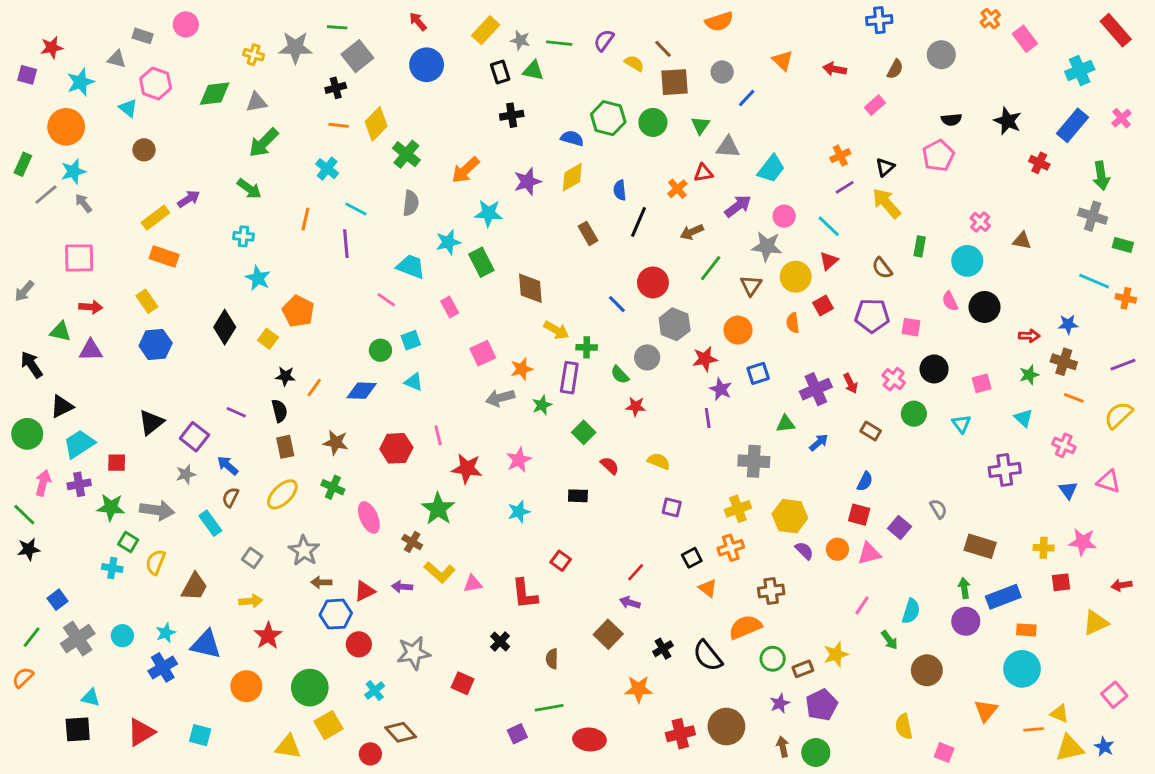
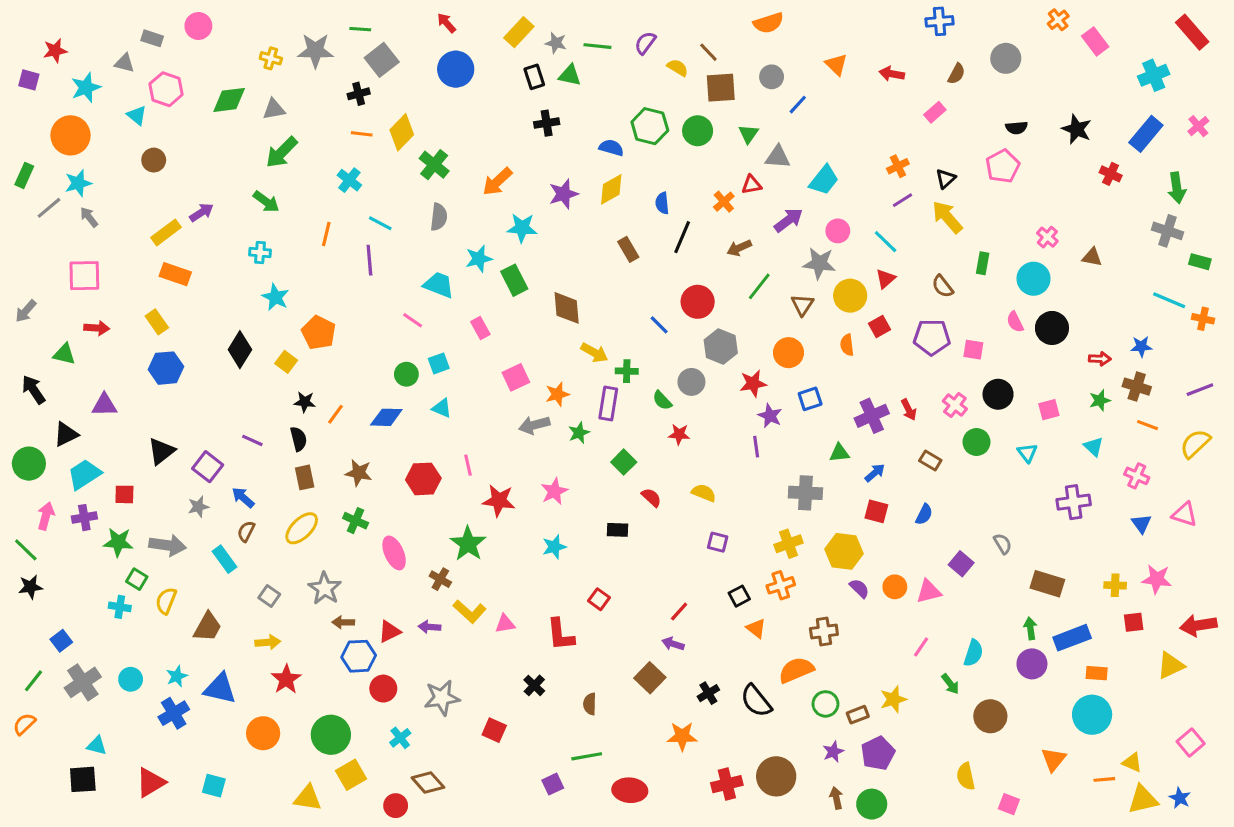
purple triangle: (91, 350) -> (104, 405), moved
red square: (859, 515) -> (876, 511), moved
red arrow: (1121, 585) -> (1198, 625), size x1.6

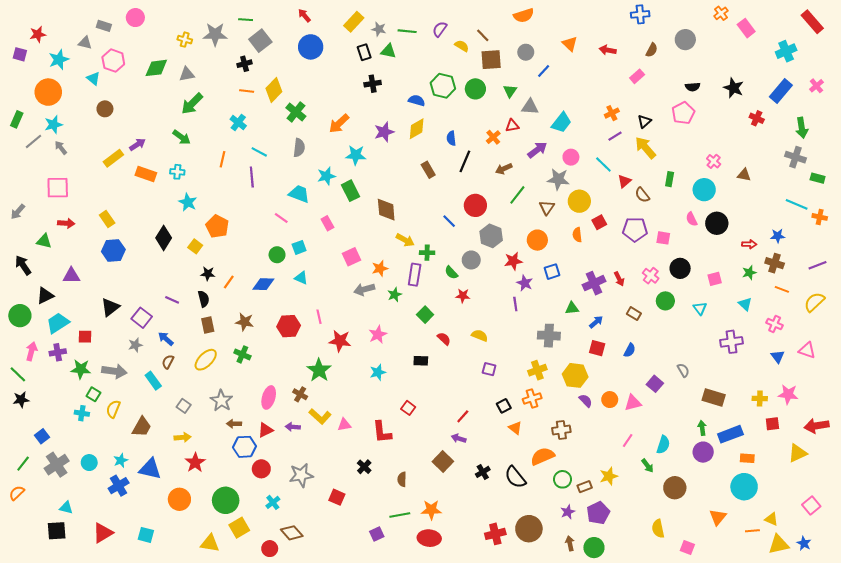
orange rectangle: (175, 274) -> (146, 174), moved
red triangle: (886, 279) -> (624, 181), moved
pink ellipse: (394, 553) -> (269, 397), moved, turned 40
orange star: (682, 736) -> (431, 510), moved

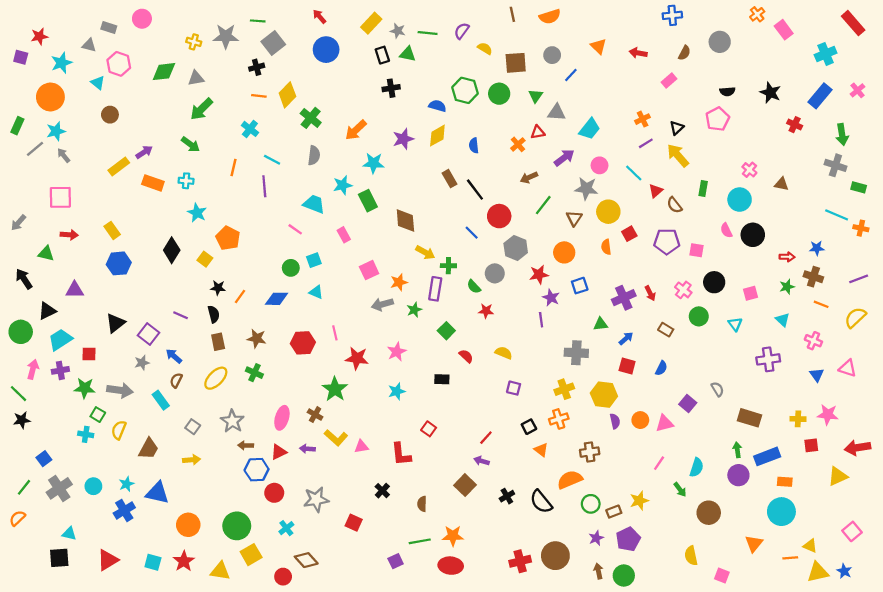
brown line: (483, 35) -> (512, 14), moved, turned 32
black line: (465, 161) -> (475, 190), moved, turned -60
purple semicircle: (586, 401) -> (615, 421), turned 32
red star: (195, 463) -> (184, 561), moved

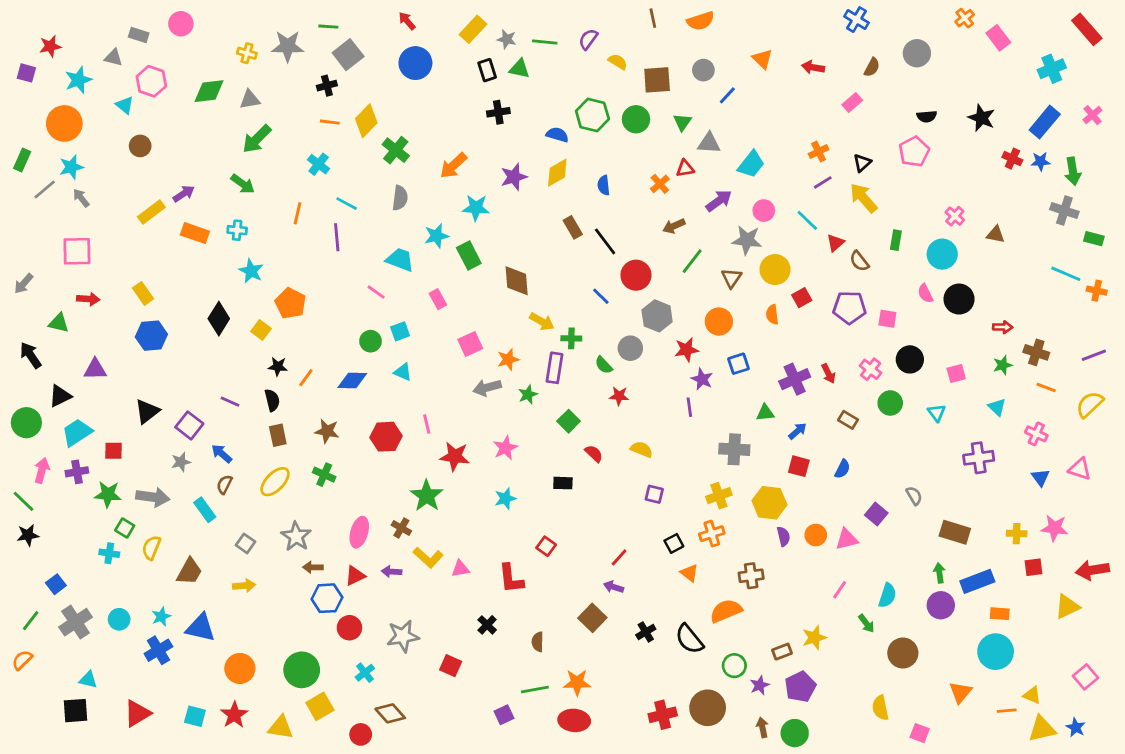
blue cross: (672, 15) -> (856, 20), turned 36
blue star: (817, 248) -> (1040, 161), moved
green circle: (591, 504) -> (734, 666), moved

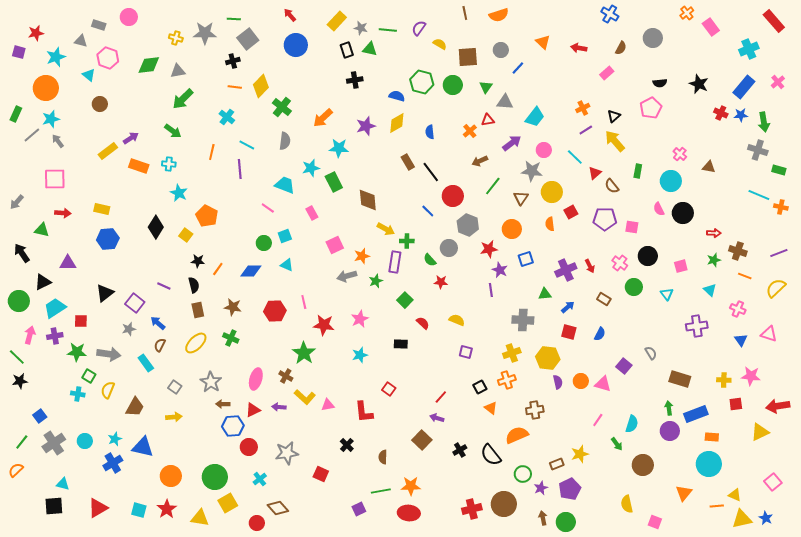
yellow rectangle: (143, 293) -> (102, 209), turned -42
pink triangle: (847, 539) -> (603, 384), turned 30

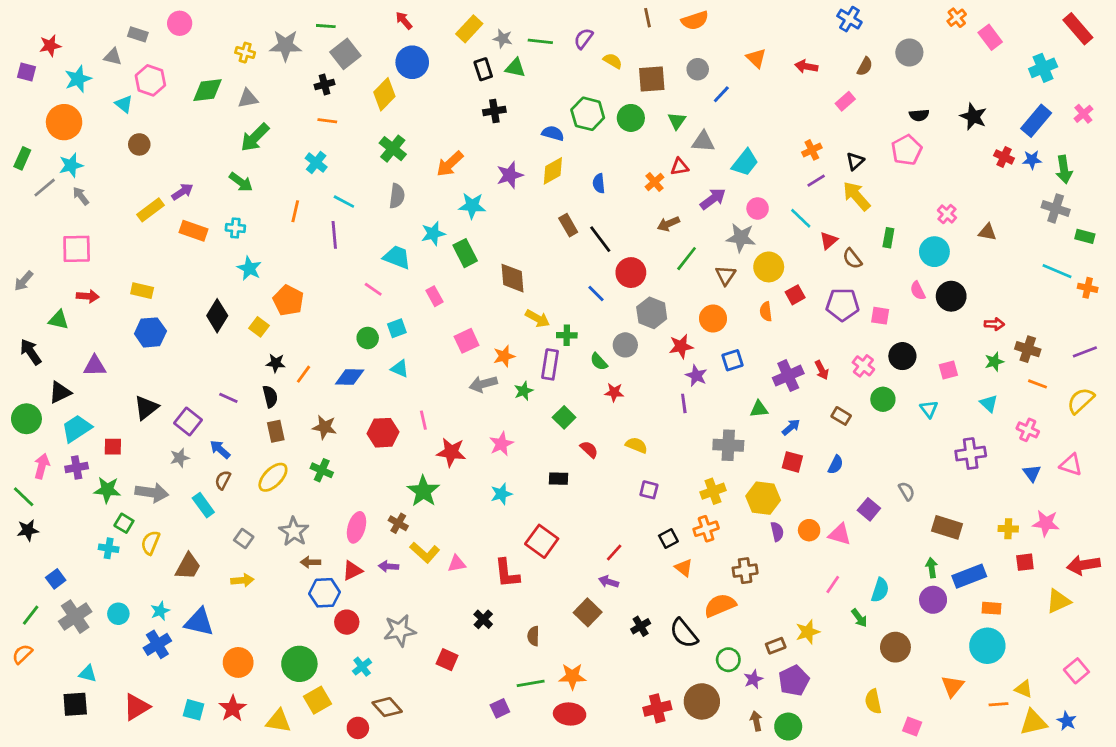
yellow diamond: (261, 86) -> (384, 94), moved
red square: (389, 389) -> (542, 541), size x1.6

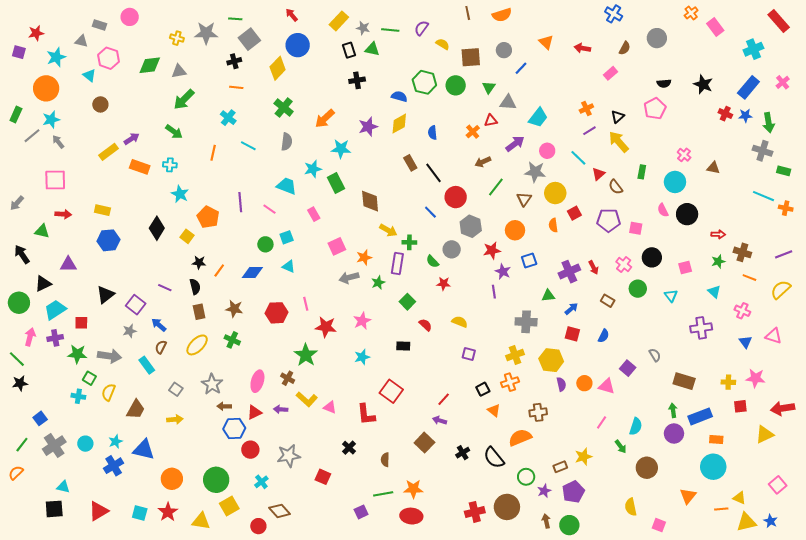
purple line: (334, 235) -> (240, 202), moved
pink triangle: (457, 564) -> (330, 407), turned 32

